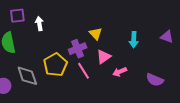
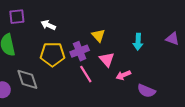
white arrow: (39, 24) -> (48, 25), moved, turned -56
pink triangle: (104, 57) -> (107, 59), turned -35
yellow pentagon: (55, 65) -> (52, 54), moved, turned 30
purple semicircle: (155, 80) -> (146, 91), moved

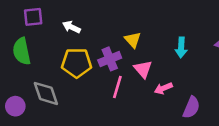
pink line: (86, 74) -> (117, 87), turned 48
purple semicircle: (146, 91) -> (191, 107), turned -90

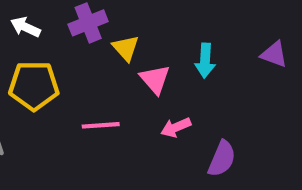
purple cross: (110, 59) -> (88, 23), moved
pink triangle: (143, 69) -> (155, 79), moved
pink line: (117, 87) -> (101, 125), turned 70

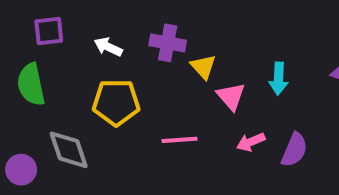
purple cross: (88, 23) -> (168, 43), turned 32
purple semicircle: (222, 159) -> (294, 150), moved

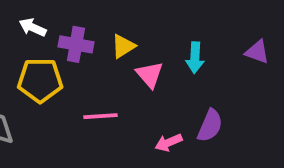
purple cross: (168, 43) -> (76, 44), moved
yellow triangle: (203, 67) -> (123, 46), turned 40
pink arrow: (251, 142) -> (169, 143), moved

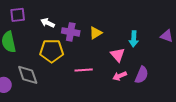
pink triangle: (150, 75) -> (118, 55), moved
pink arrow: (169, 143) -> (120, 76), moved

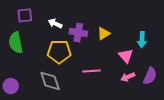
gray diamond: (28, 75) -> (50, 81), moved

